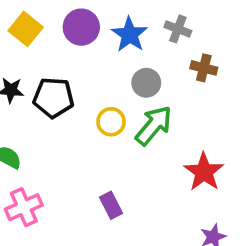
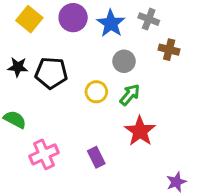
green arrow: (154, 125) -> (130, 95), size x0.7
red star: (204, 172) -> (140, 131), moved
pink cross: (24, 207) -> (44, 154), moved

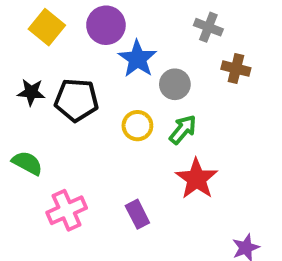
blue star: (111, 23) -> (137, 59), moved

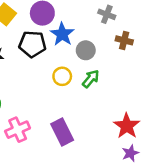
black pentagon: (76, 100) -> (32, 44), moved
red star: (197, 179) -> (127, 126), moved
purple rectangle: (137, 214) -> (62, 132), size x1.5

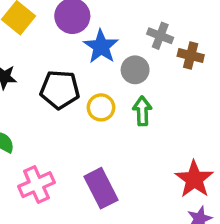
gray cross: (107, 14) -> (160, 36), moved
black pentagon: (32, 44) -> (60, 90), moved
green arrow: (91, 79) -> (142, 111), turned -42

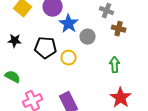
gray cross: (160, 36) -> (107, 11), moved
green arrow: (142, 111) -> (115, 65), moved

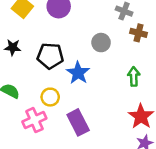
blue star: (69, 24) -> (78, 73), moved
yellow circle: (69, 58) -> (50, 97), moved

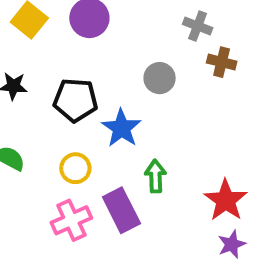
green arrow: (134, 76) -> (156, 176), moved
pink cross: (34, 120) -> (71, 220), moved

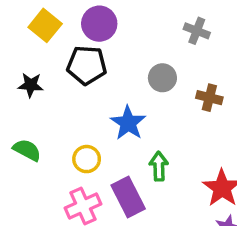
brown cross: (222, 62) -> (209, 98), moved
black pentagon: (75, 100) -> (87, 65), moved

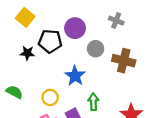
purple circle: (99, 24) -> (75, 28), moved
black star: (31, 85) -> (27, 53), moved
brown cross: (209, 98) -> (124, 61), size x1.5

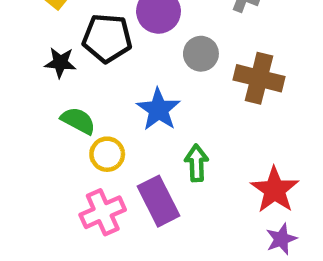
green semicircle: (14, 92) -> (78, 121), moved

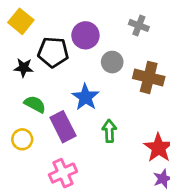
yellow circle: (107, 154) -> (22, 139), moved
purple rectangle: (159, 201) -> (63, 127), moved
pink cross: (103, 212) -> (63, 173), moved

